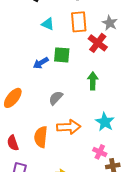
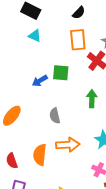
cyan triangle: (48, 24) -> (35, 36), moved
gray semicircle: (56, 98) -> (55, 116), turned -56

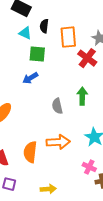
black semicircle: (79, 13) -> (44, 26), moved, turned 144
green square: (61, 73) -> (37, 54), moved
gray semicircle: (55, 116) -> (57, 106), moved

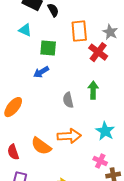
black semicircle: (44, 26) -> (53, 10), moved, turned 144
cyan triangle: (25, 33) -> (25, 30), moved
orange semicircle: (30, 152) -> (41, 146), turned -60

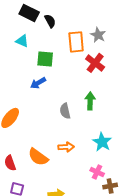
gray star: (110, 32) -> (98, 35), moved
orange arrow: (69, 136) -> (66, 147), size x0.7

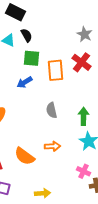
black semicircle: (50, 21) -> (27, 35), moved
orange rectangle: (76, 42) -> (56, 70), moved
green arrow: (90, 101) -> (84, 116), moved

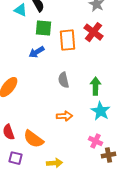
orange semicircle: (25, 156) -> (34, 139), moved

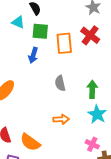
cyan triangle: (20, 10) -> (18, 22), moved
blue arrow: (36, 52) -> (33, 55), turned -42

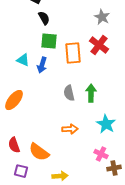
cyan triangle: (18, 22) -> (23, 60), moved
green arrow: (92, 89) -> (91, 93), moved

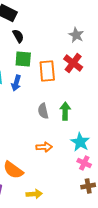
pink cross: (101, 154) -> (84, 163), moved

